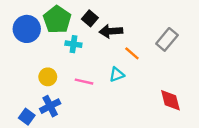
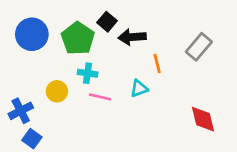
green pentagon: (57, 20) -> (78, 38), moved
cyan cross: (73, 44) -> (88, 73), moved
orange line: (132, 53) -> (157, 63), turned 35
blue cross: (50, 106) -> (21, 111), moved

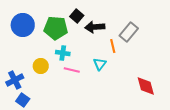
green pentagon: (78, 38) -> (56, 28), turned -30
gray rectangle: (199, 47) -> (129, 32), moved
cyan triangle: (139, 89) -> (100, 64), turned -32

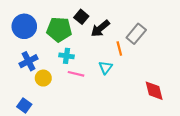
black arrow: (95, 27) -> (100, 28), turned -36
yellow circle: (41, 66) -> (43, 78), moved
blue cross: (15, 80) -> (29, 61), moved

